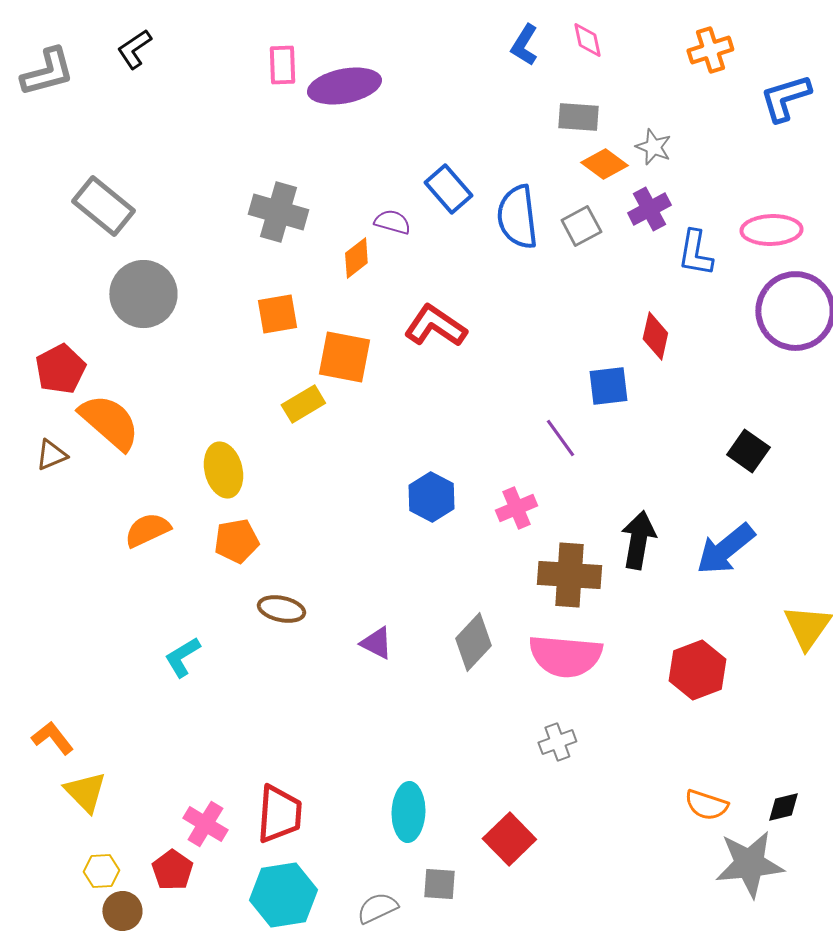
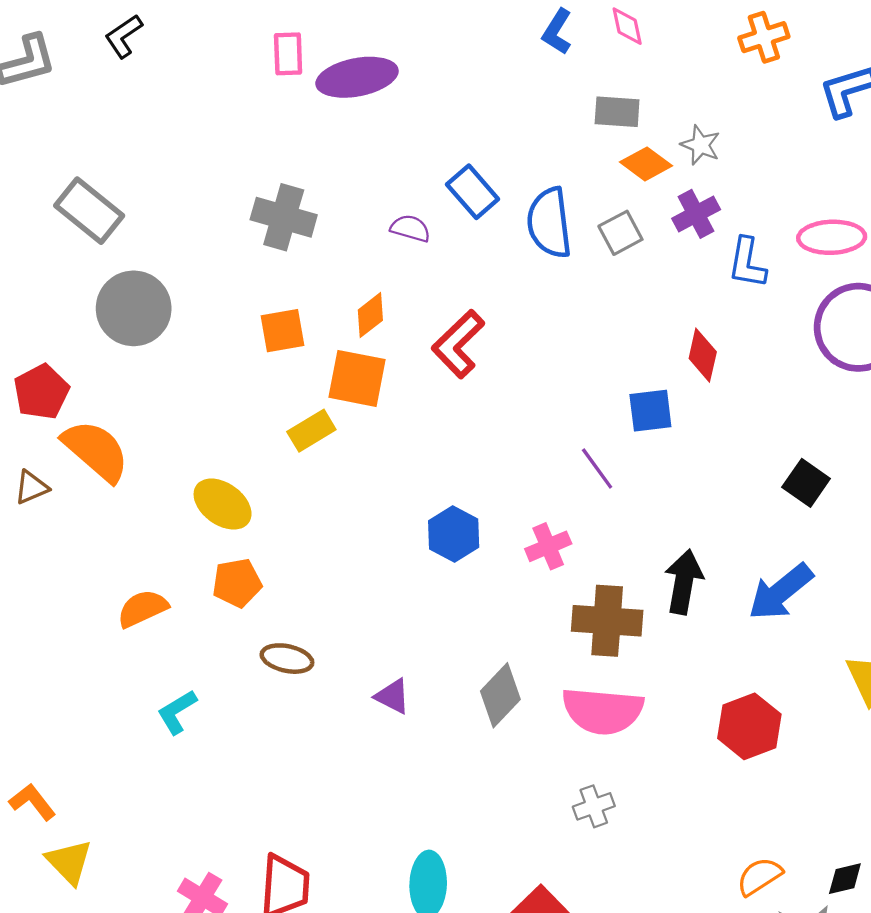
orange diamond: (356, 258) -> (370, 315), moved
red L-shape: (435, 326) -> (458, 344), turned -78
yellow ellipse: (223, 470) -> (223, 504), turned -40
orange semicircle: (147, 530) -> (142, 609), moved
orange semicircle: (706, 805) -> (759, 876), turned 129

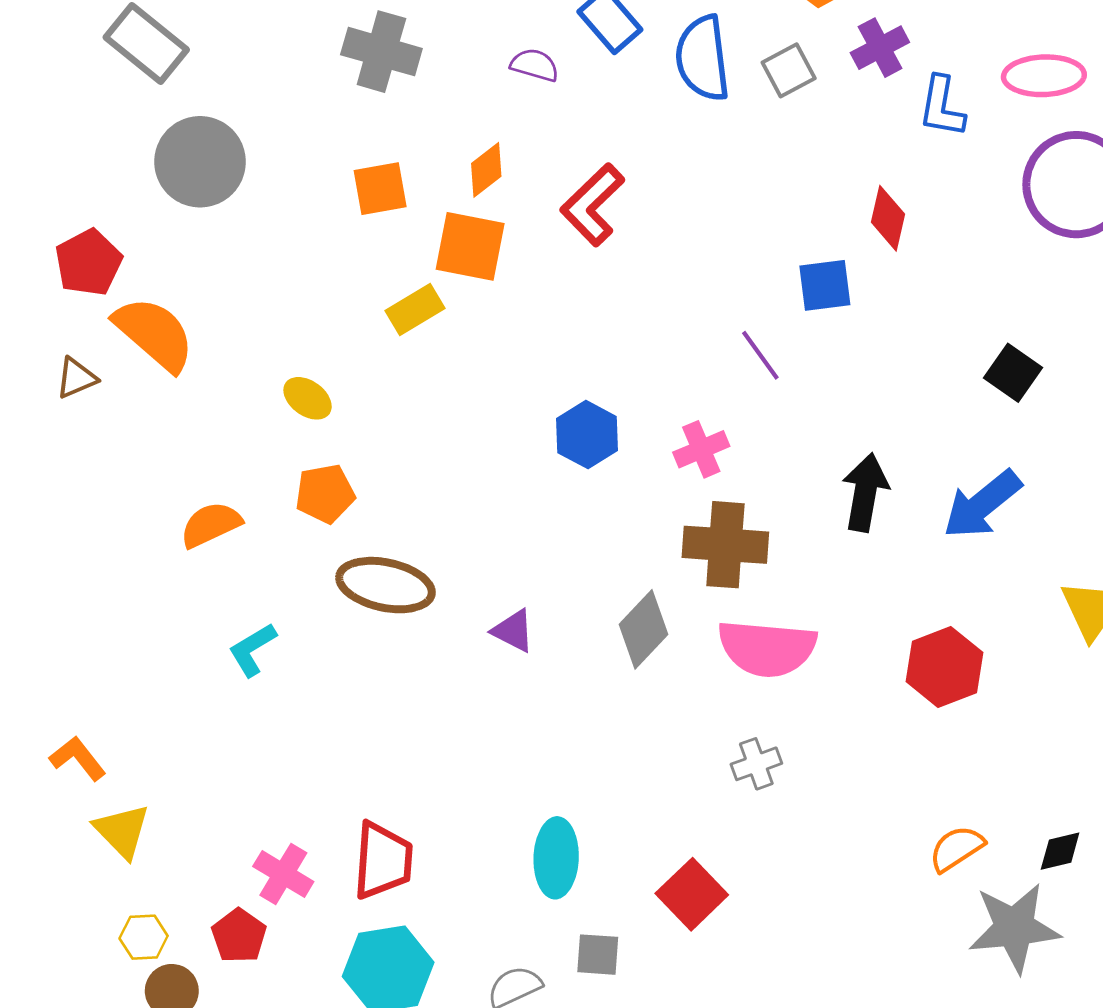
yellow ellipse: (223, 504) -> (308, 398), size x0.7
brown cross: (607, 621) -> (725, 545), moved
brown ellipse: (287, 659) -> (385, 585), size x1.5

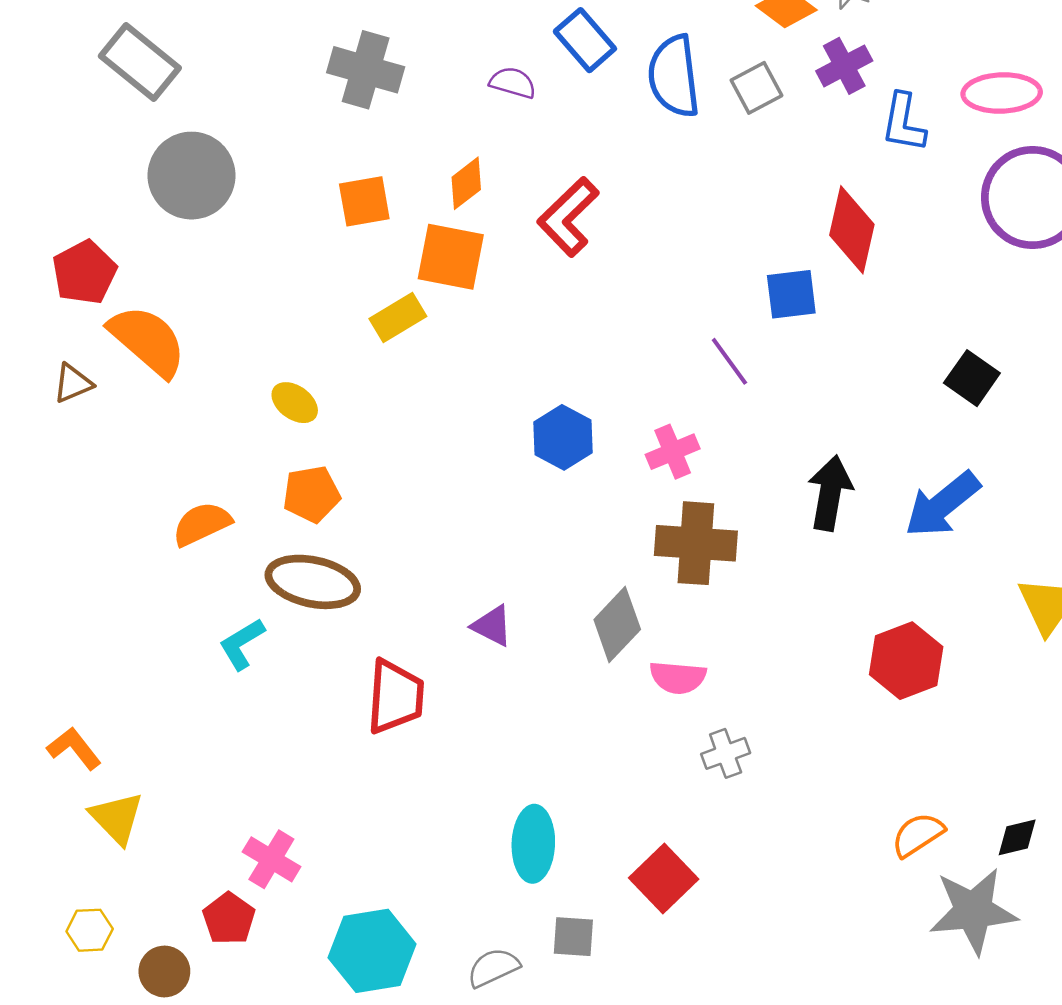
red diamond: (888, 218) -> (852, 230), size x1.4
brown ellipse: (385, 585) -> (313, 582), moved
pink semicircle: (767, 648) -> (678, 677), moved, size x0.6
red trapezoid: (383, 861) -> (395, 697), moved
yellow hexagon: (144, 937) -> (90, 930), moved

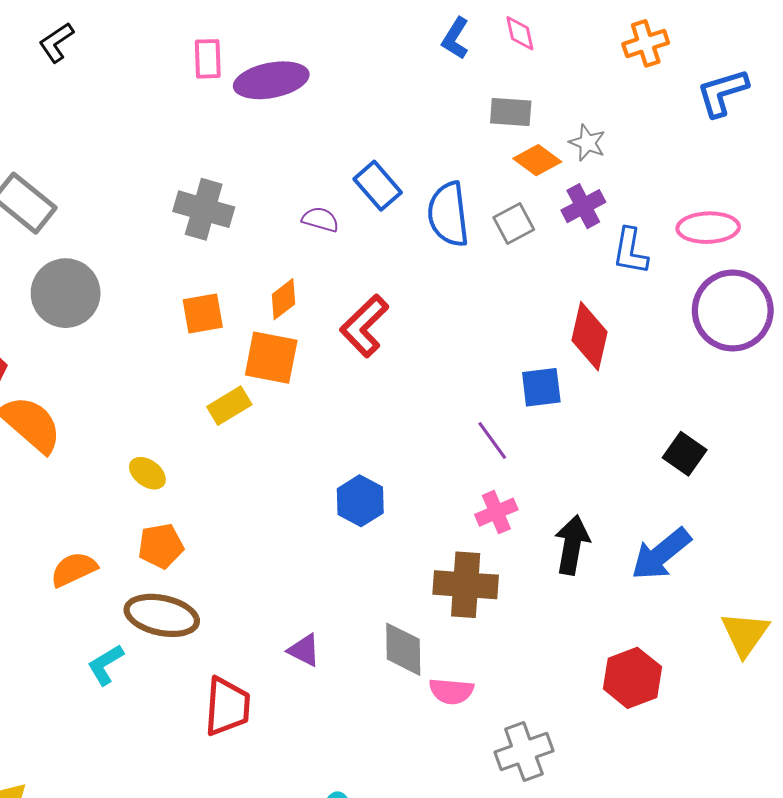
pink cross: (673, 452) -> (496, 512), moved
gray diamond: (617, 624) -> (403, 649), turned -44
gray cross: (726, 753) -> (524, 752), moved, size x1.5

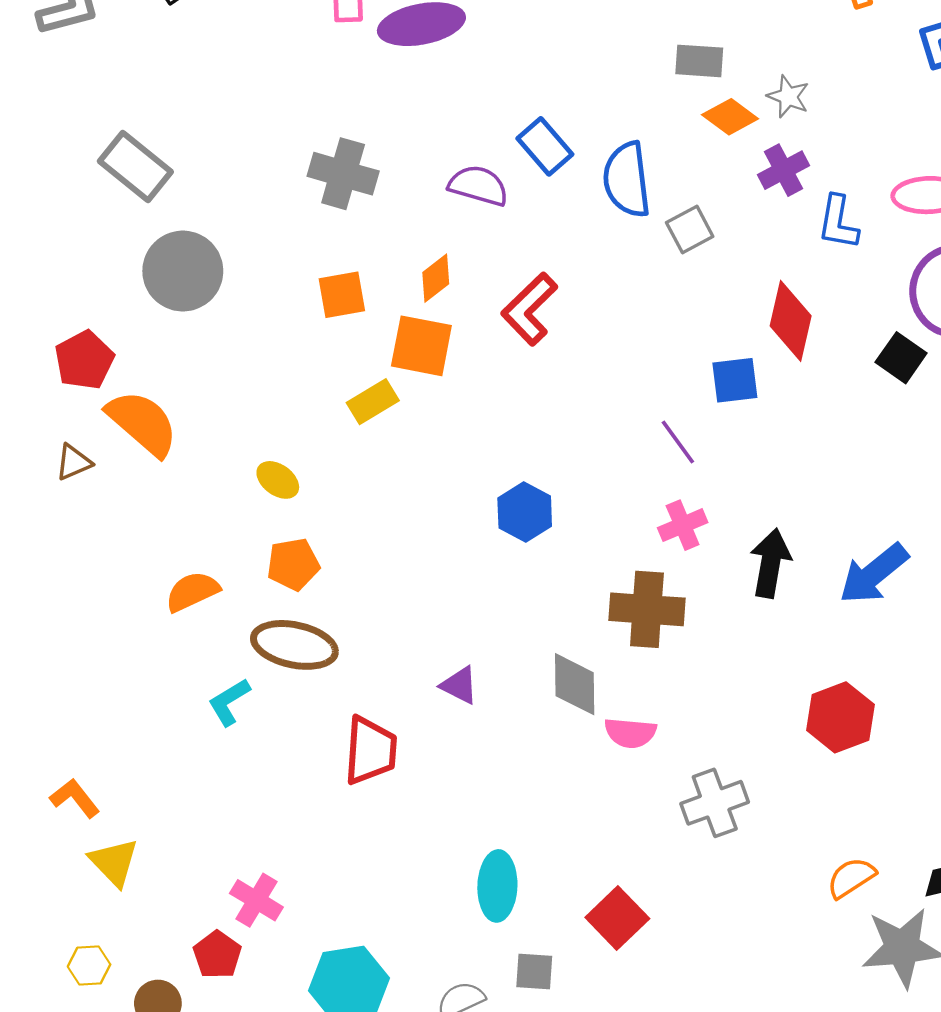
purple semicircle: (320, 219) -> (478, 186), size x1.4
gray square: (514, 224) -> (690, 229), moved
black square: (685, 454) -> (901, 358), moved

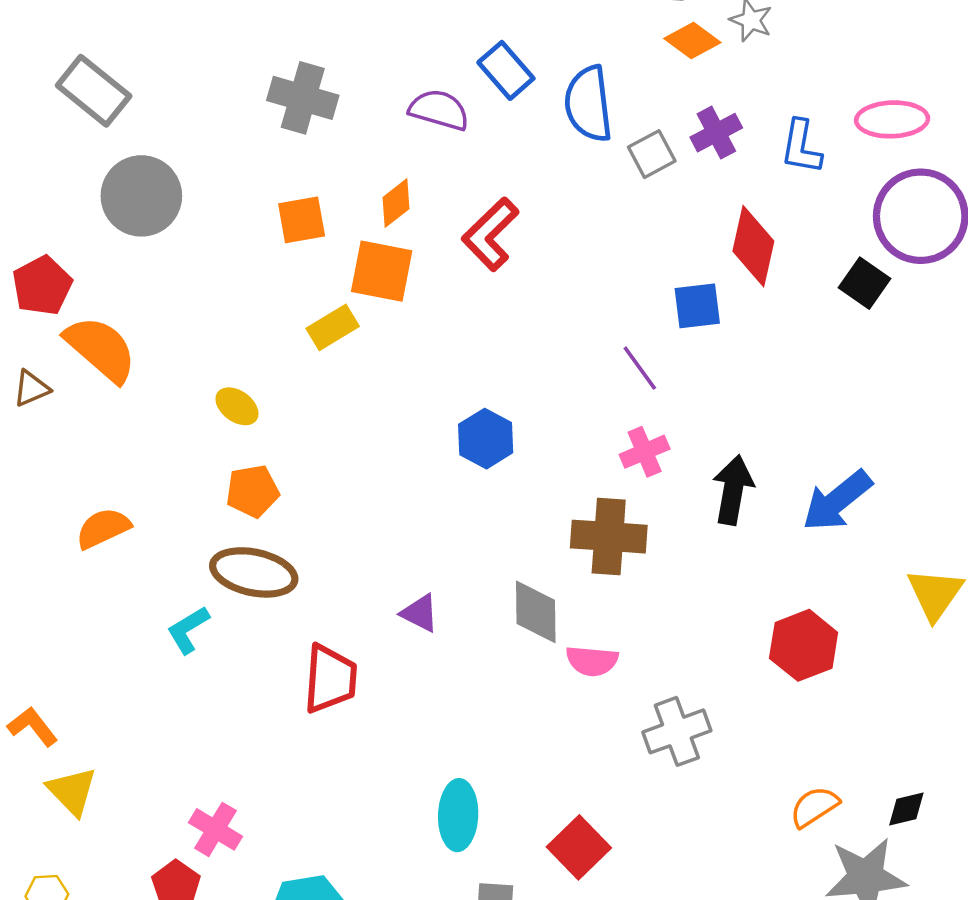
purple cross: (783, 170) -> (716, 133), moved
orange semicircle: (192, 592) -> (103, 528), moved

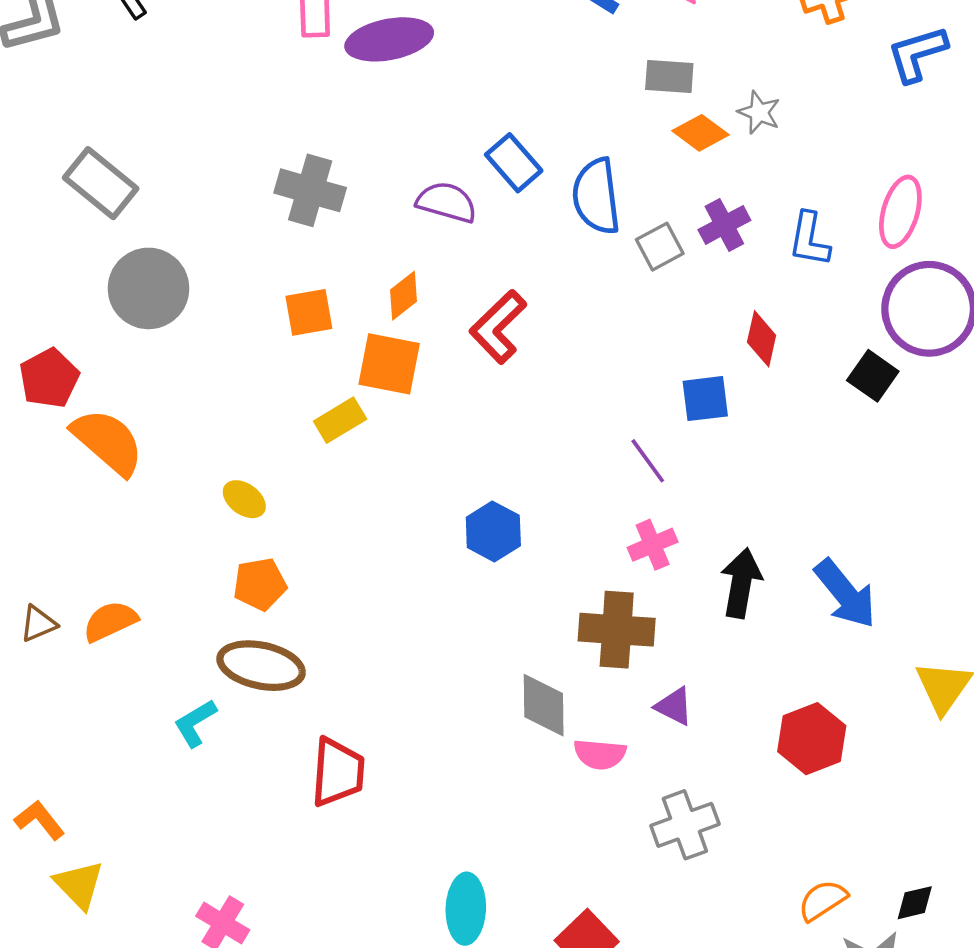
pink ellipse: (892, 119) -> (900, 212), turned -72
red diamond: (753, 246) -> (762, 339), size x0.7
brown triangle: (31, 388) -> (38, 624), moved
blue arrow: (837, 501) -> (845, 594), turned -90
purple triangle: (420, 613) -> (674, 706), moved

